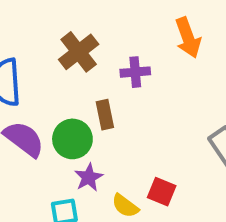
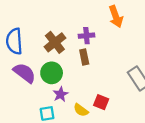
brown cross: (79, 52) -> (55, 42), moved
brown rectangle: (105, 115) -> (84, 57), moved

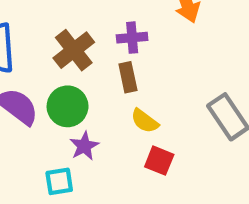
yellow semicircle: (81, 110) -> (145, 121), moved

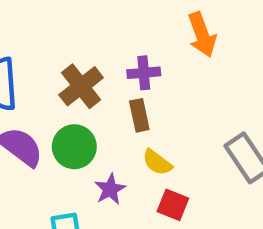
purple star: (84, 146) -> (110, 189), moved

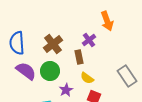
purple cross: (144, 73) -> (89, 40), moved, turned -32

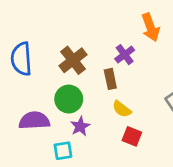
purple semicircle: (26, 71) -> (34, 121), moved, turned -40
purple star: (66, 90) -> (80, 126), moved

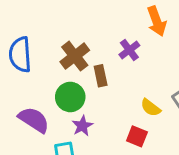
brown rectangle: (110, 79) -> (101, 76), moved
yellow semicircle: (122, 109) -> (151, 108), moved
purple semicircle: (34, 121) -> (34, 120), turned 36

